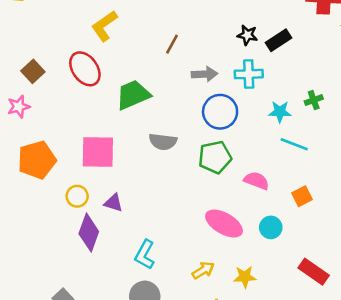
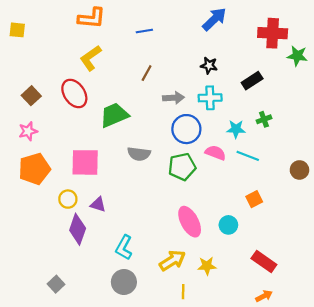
black rectangle: (279, 40) -> (252, 81), moved
pink star: (19, 107) -> (28, 131), moved
pink semicircle: (256, 181) -> (215, 153), moved
pink ellipse: (224, 223) -> (190, 222), turned 32
yellow arrow: (203, 270) -> (172, 260), size x1.4

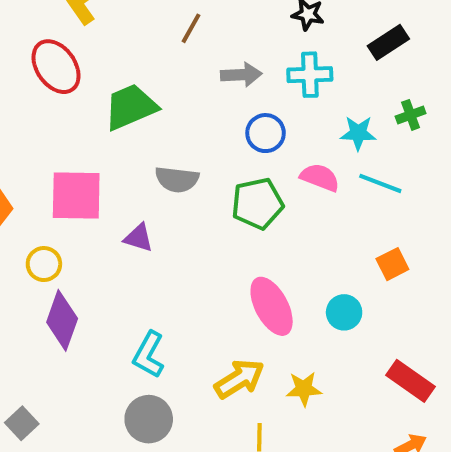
blue circle: (186, 129) -> (266, 133), size x0.7
purple triangle: (98, 204) -> (139, 238), moved

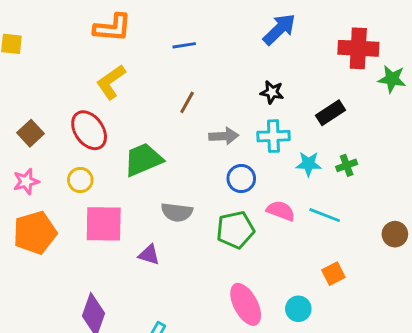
cyan star: (358, 133) -> (309, 164), moved
yellow circle: (44, 264) -> (80, 180), moved

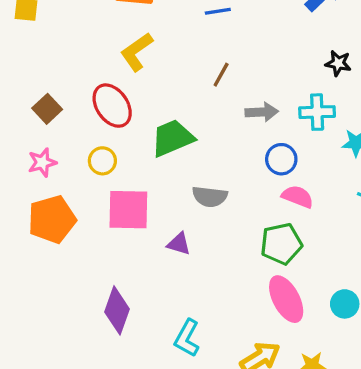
black star: (272, 92) -> (338, 63), moved
pink semicircle: (281, 211) -> (298, 197), moved
green pentagon: (235, 230) -> (281, 244), moved

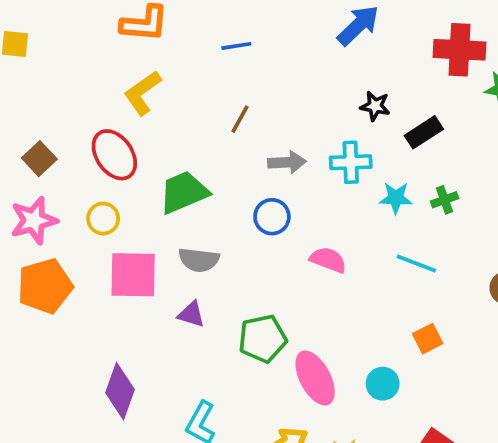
blue circle: (281, 159) -> (272, 217), moved
pink star: (42, 162) -> (34, 220), size x1.4
gray semicircle: (210, 197) -> (199, 260), moved
green pentagon: (281, 244) -> (263, 339), moved

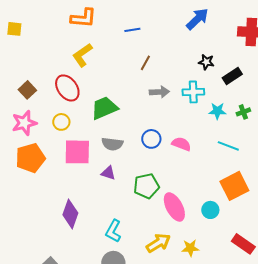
brown line: (240, 119) -> (145, 63), moved
blue circle: (272, 217) -> (151, 139), moved
orange square: (428, 339) -> (234, 186), size x1.8

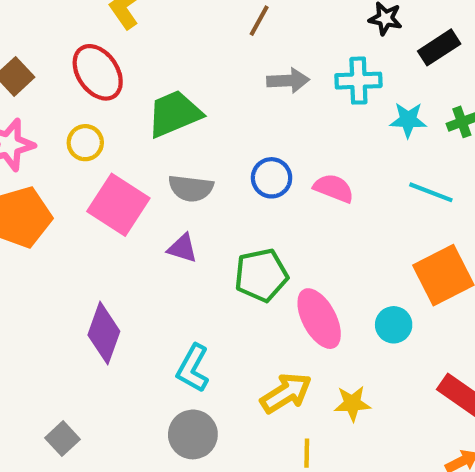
pink square: (77, 152) -> (118, 205), turned 32

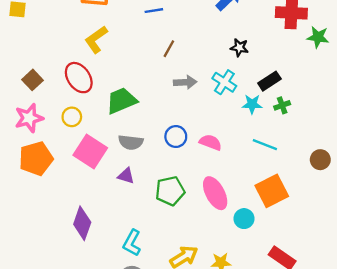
black rectangle: (439, 47) -> (269, 81), moved
cyan cross: (358, 81) -> (224, 82), turned 35
pink ellipse: (319, 319) -> (215, 193), moved

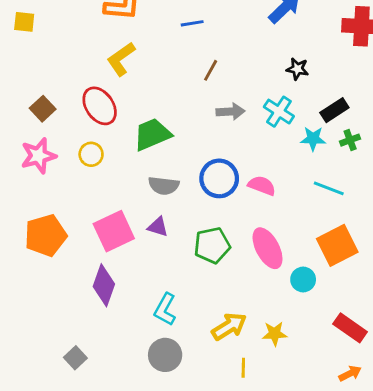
blue circle: (176, 137) -> (219, 178), size x1.4
pink square: (90, 152) -> (114, 231), moved, turned 32
orange pentagon: (36, 158) -> (46, 235), moved

